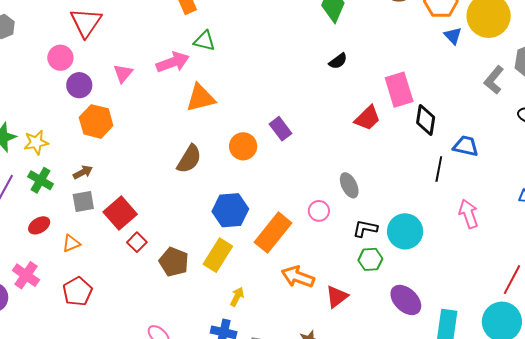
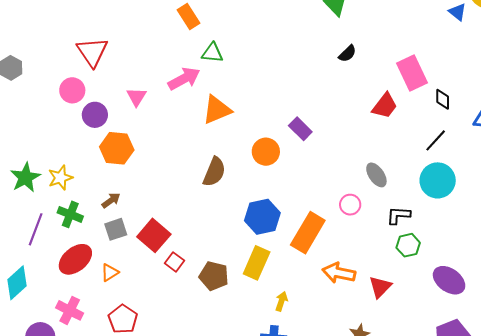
black diamond: (426, 120) -> (443, 99), size x0.7
black line: (439, 169) -> (436, 140), moved, turned 40
red ellipse: (39, 225) -> (75, 259), size x1.6
cyan circle: (405, 231) -> (438, 180), moved

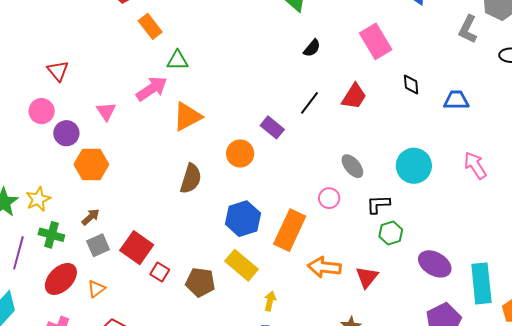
red triangle: (92, 52) -> (58, 71), size x0.7
pink rectangle: (412, 73) -> (376, 41), moved
black line: (436, 140) -> (310, 103), moved
yellow rectangle: (257, 263) -> (242, 265), turned -68

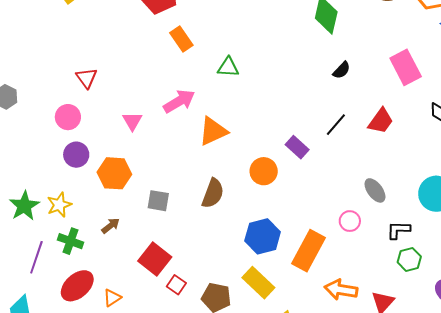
green triangle: (177, 60) -> (228, 67), moved
purple circle: (66, 133) -> (76, 155), moved
gray square: (98, 245) -> (158, 201), moved, turned 30

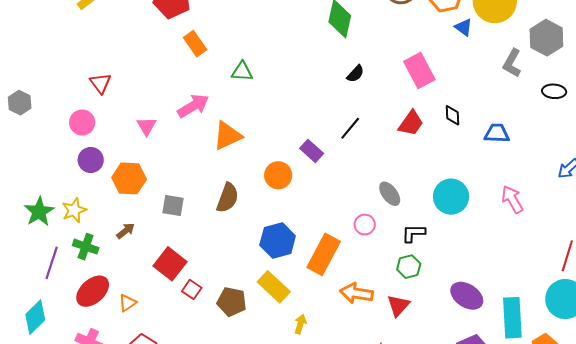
red trapezoid: (381, 121) -> (411, 123), moved
green hexagon: (409, 259) -> (409, 267), moved

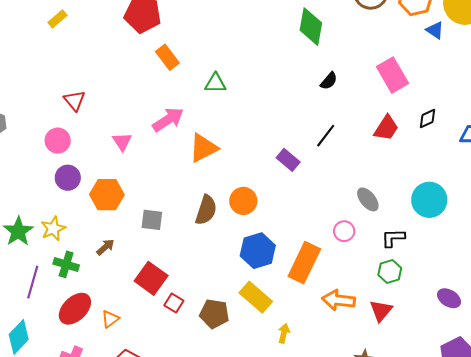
black diamond: (452, 115) -> (427, 119), turned 70
orange circle: (278, 175) -> (243, 201), moved
purple ellipse: (467, 296) -> (449, 298), size x0.7

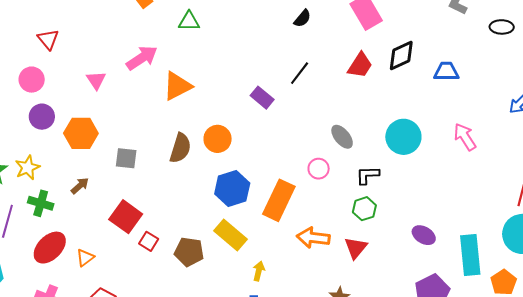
black diamond: (427, 119) -> (401, 56), size x1.5

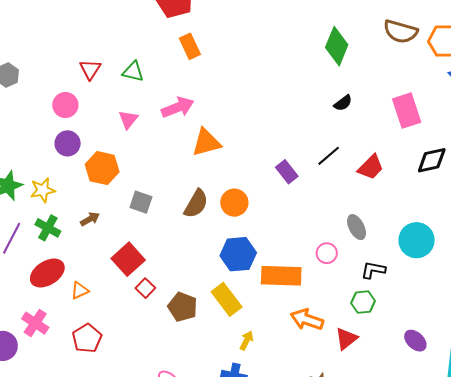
green triangle: (189, 21) -> (133, 72), moved
red trapezoid: (360, 65) -> (371, 167), moved
orange rectangle: (279, 200) -> (281, 276), turned 54

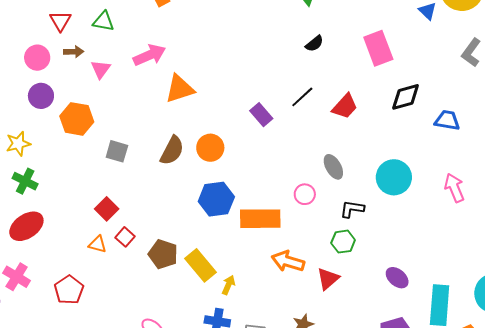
brown arrow: (90, 219) -> (74, 52), moved, turned 30
red square: (128, 259) -> (107, 209), size x0.7
orange triangle: (80, 290) -> (98, 244), moved, turned 42
yellow rectangle: (227, 299) -> (200, 265), moved

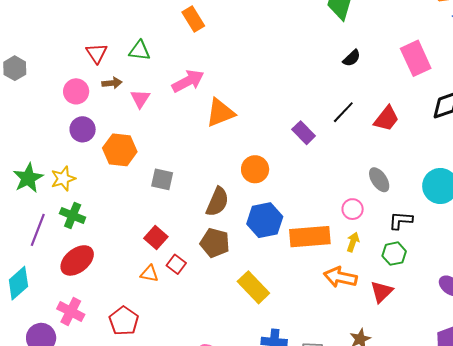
brown semicircle: (172, 151) -> (217, 202), moved
brown pentagon: (163, 254) -> (215, 243), moved
yellow arrow: (228, 285) -> (353, 242), moved

